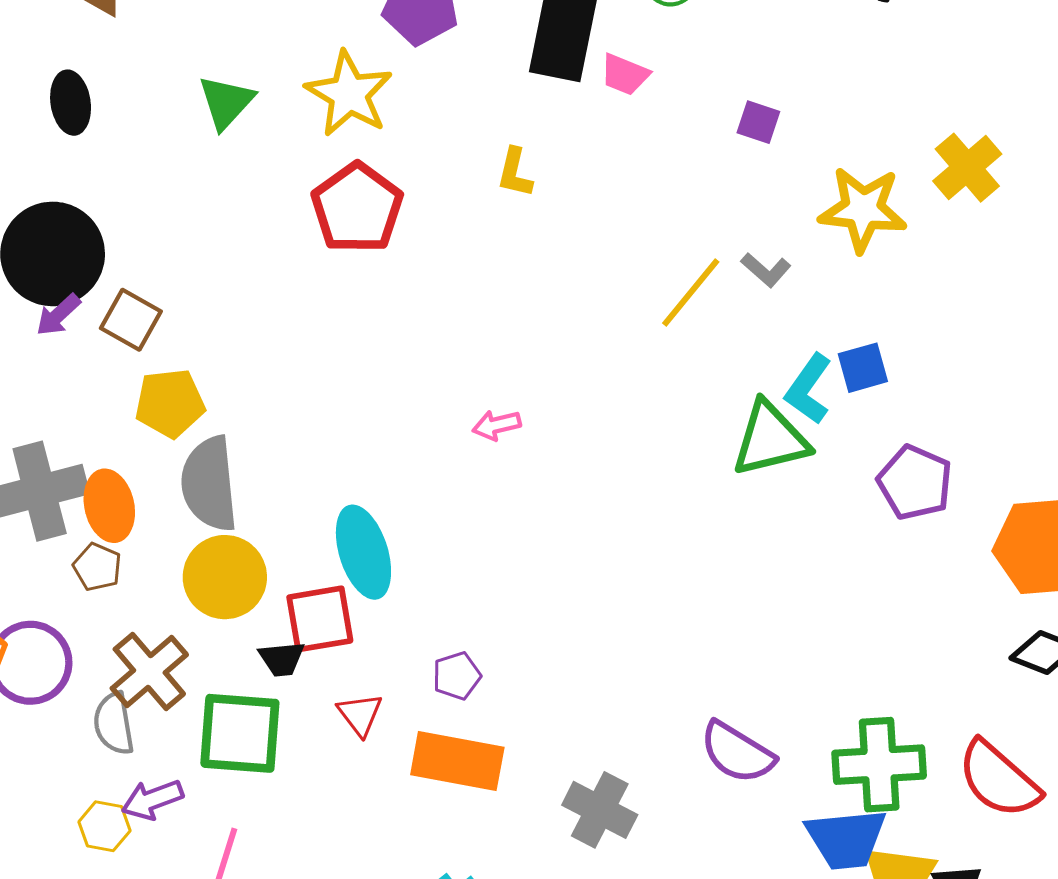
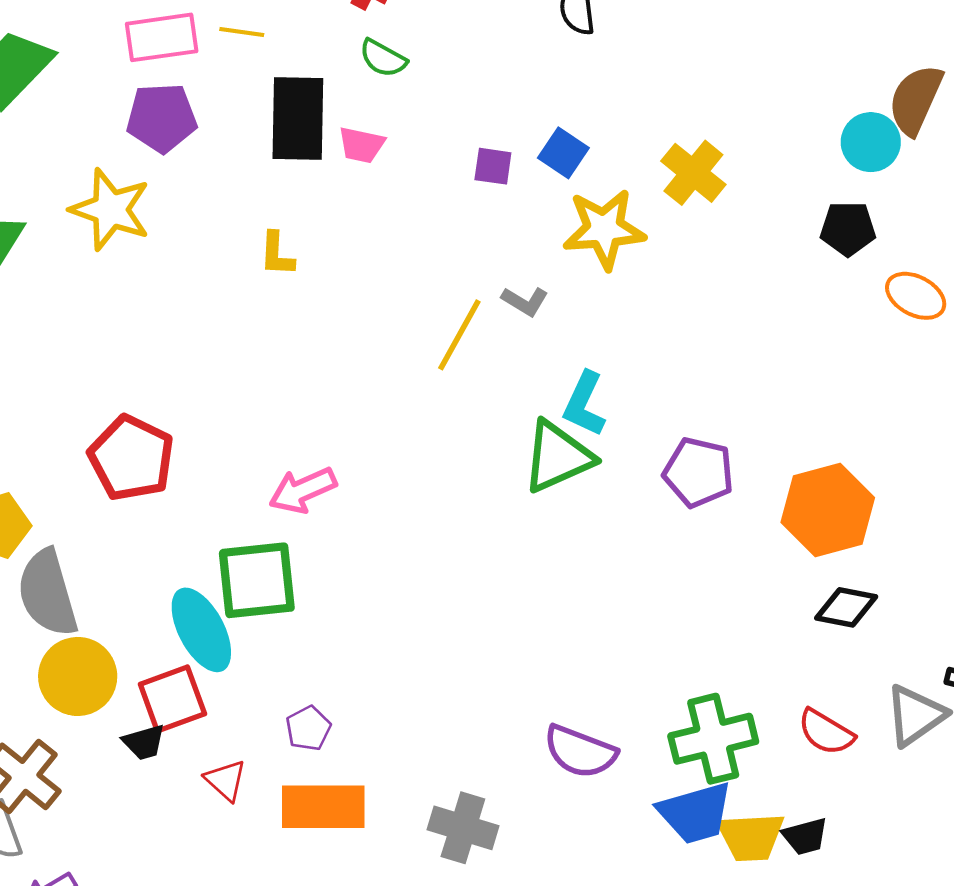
red pentagon: (357, 208) -> (131, 458), moved
blue square: (863, 368) -> (563, 153), moved, turned -30
pink arrow: (497, 425) -> (303, 490), size x1.5
green square: (240, 733) -> (257, 580), moved
red semicircle: (999, 779) -> (826, 732), size x0.7

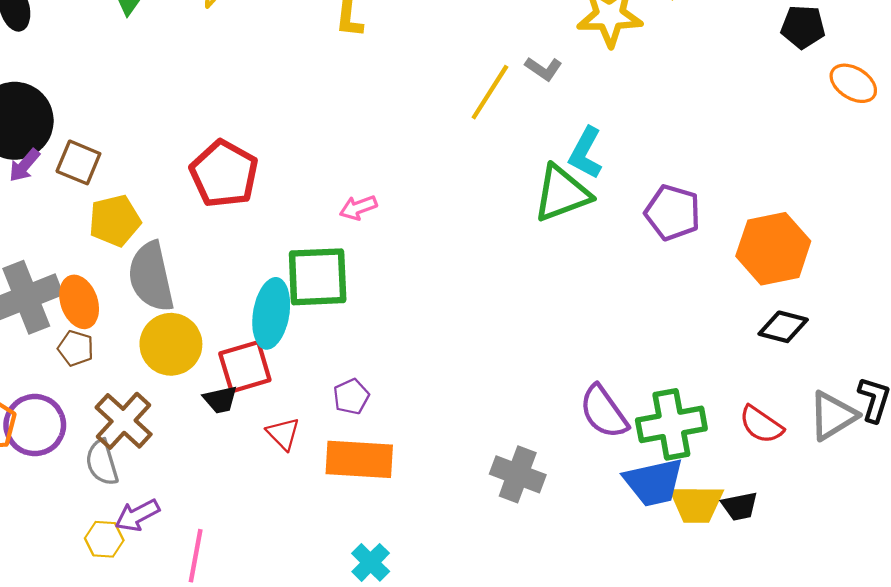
pink arrow: (303, 490) -> (358, 208), size x0.7
cyan ellipse: (201, 630) -> (271, 313), turned 34
purple semicircle: (580, 752) -> (604, 412), moved, turned 30
gray cross: (463, 828) -> (518, 474), moved

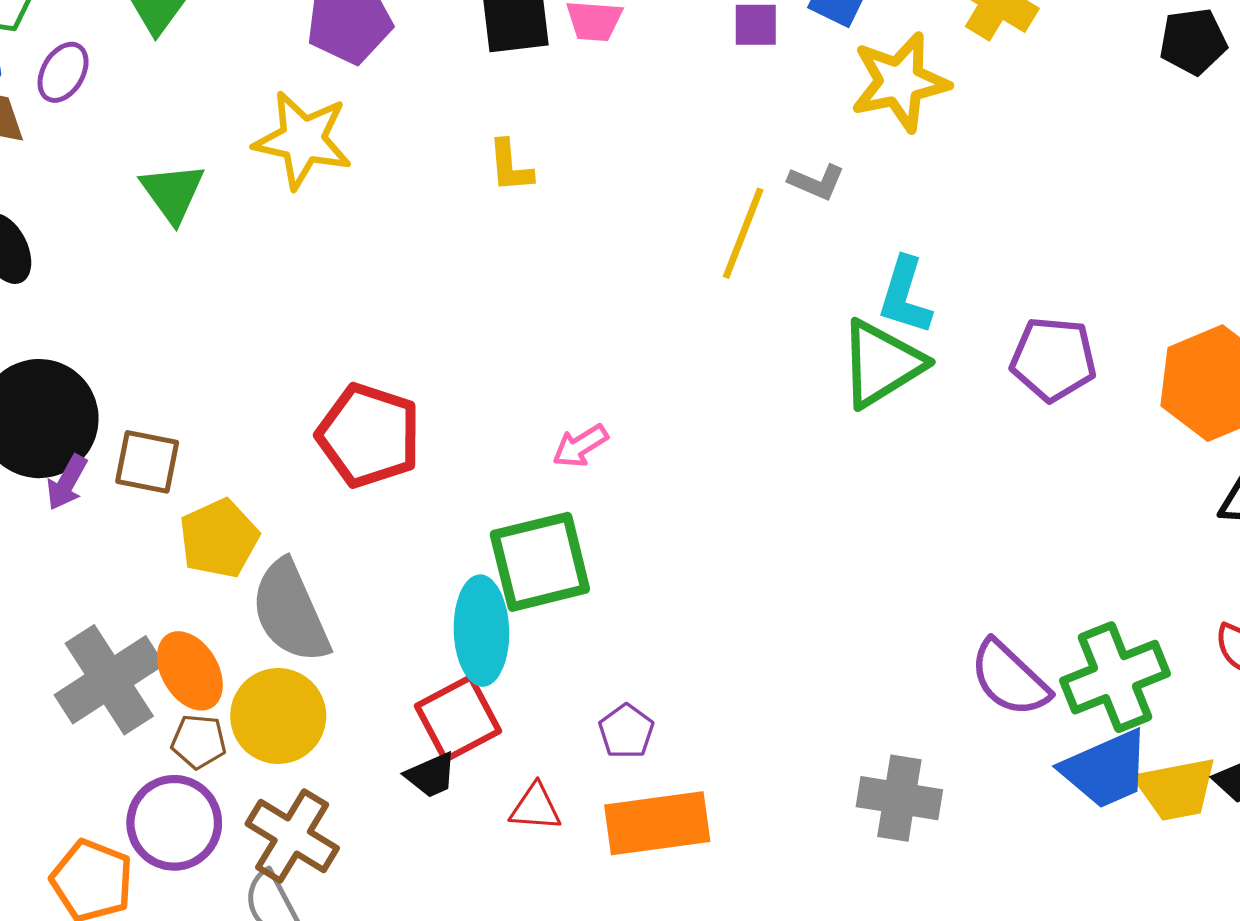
yellow circle: (171, 344) -> (278, 716), moved
purple circle: (35, 425) -> (174, 823), moved
red triangle: (283, 434) -> (535, 807), turned -30

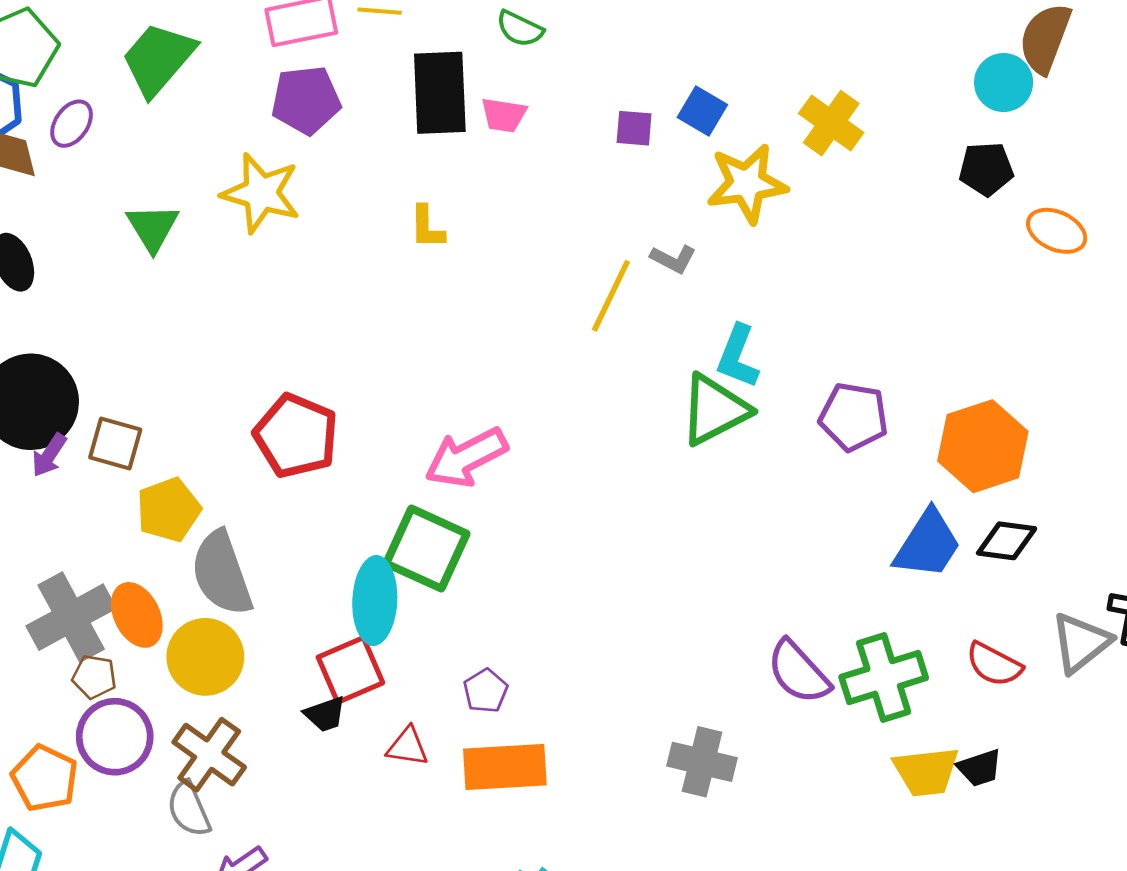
pink arrow: (580, 446) -> (466, 457), size x1.8
green square: (540, 562) -> (426, 549), turned 34
brown pentagon: (199, 741) -> (94, 677), moved
blue trapezoid: (1106, 769) -> (928, 544), moved, turned -38

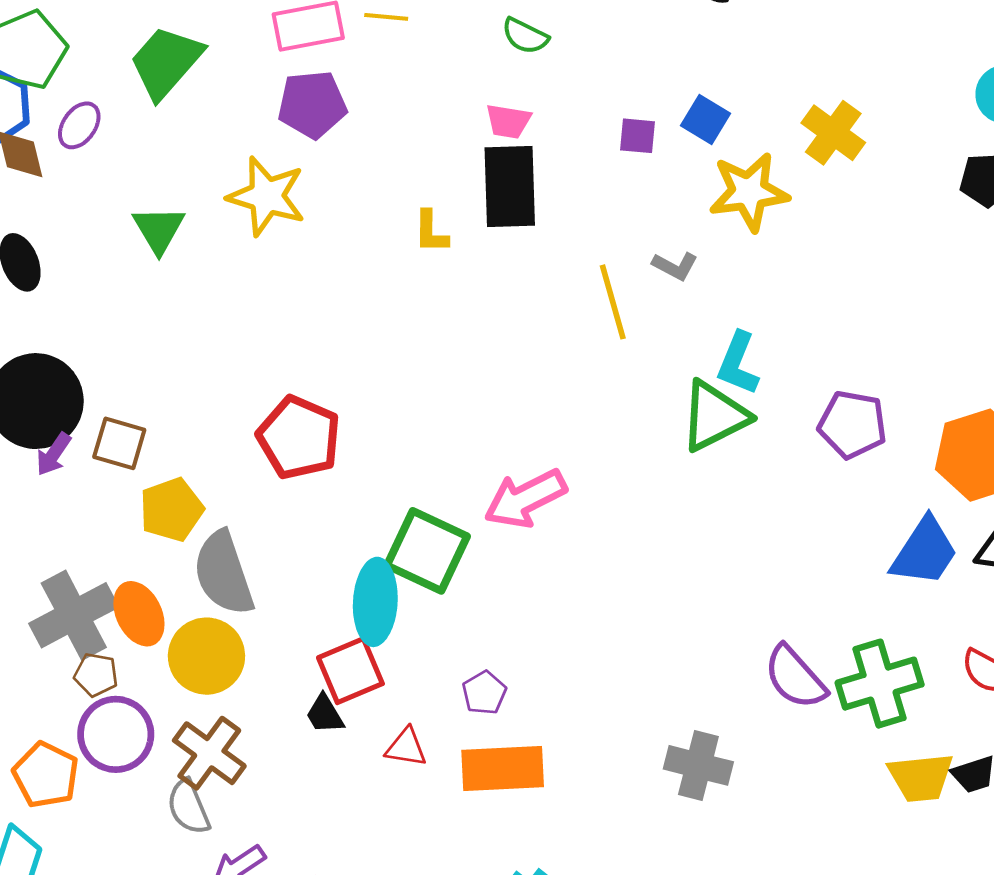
black rectangle: (440, 93) -> (510, 187), moved
yellow line: (611, 296) -> (613, 302), turned -42
pink arrow: (466, 457) -> (525, 499), moved
black trapezoid: (325, 714) -> (325, 714), turned 78

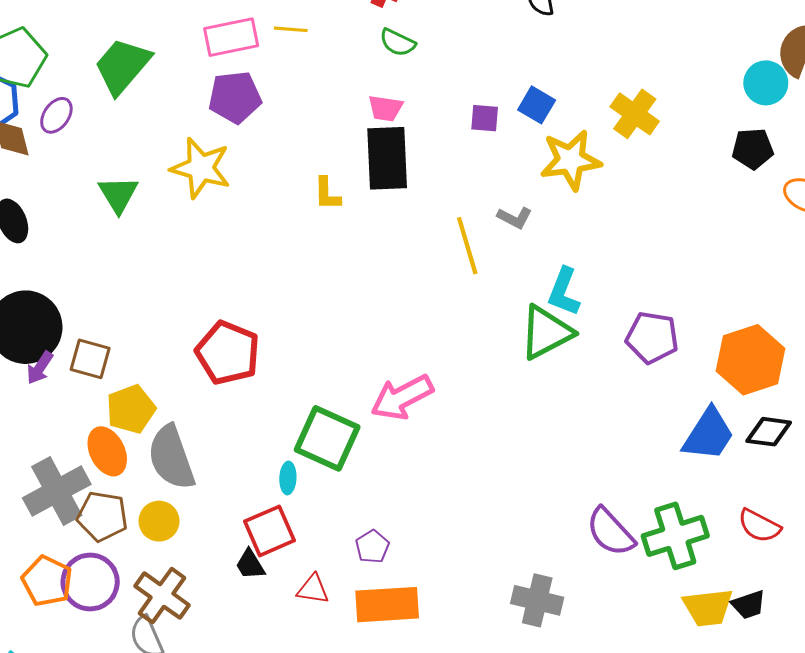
cyan ellipse: (375, 602) -> (288, 478), size x0.5
orange ellipse: (139, 614) -> (107, 451), moved
yellow circle: (206, 656) -> (159, 521), size x0.7
brown pentagon: (96, 675) -> (102, 516), moved, size x1.5
orange pentagon: (46, 775) -> (47, 581), moved

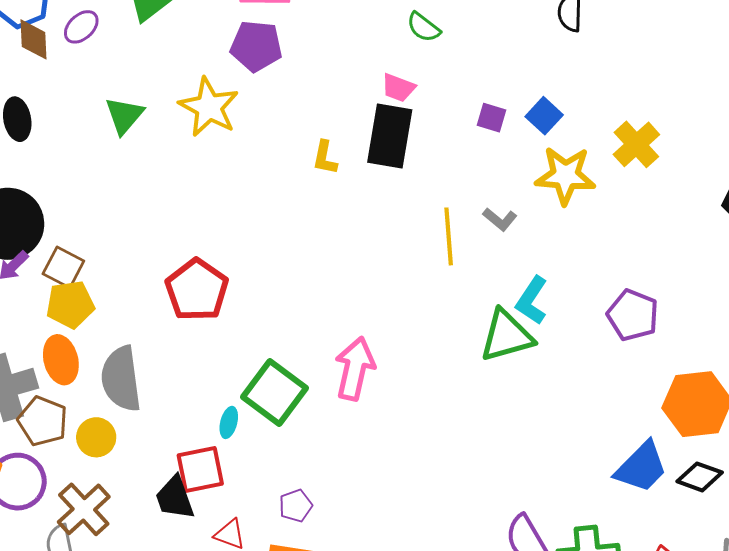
purple pentagon: (652, 337) -> (633, 315), moved
pink arrow: (402, 397) -> (355, 369), turned 118
yellow pentagon: (131, 409) -> (70, 304), moved
black trapezoid: (250, 565) -> (175, 498), size x1.4

